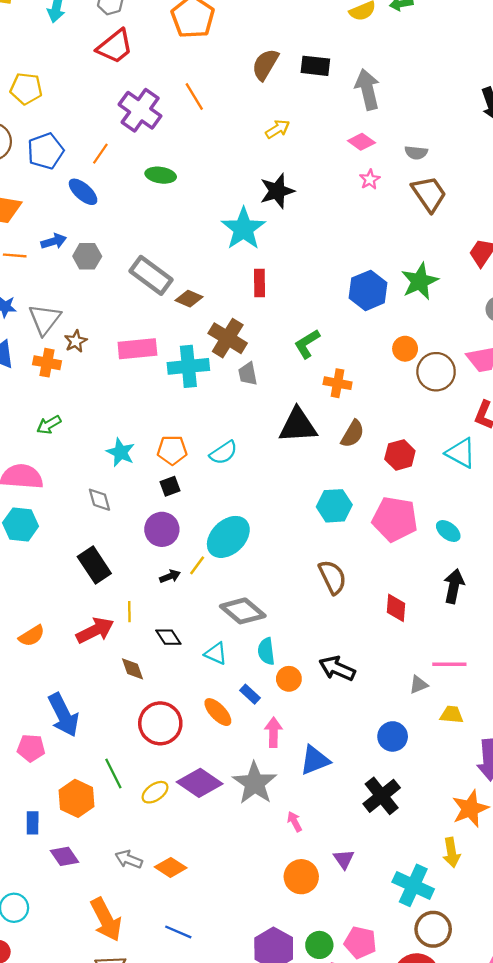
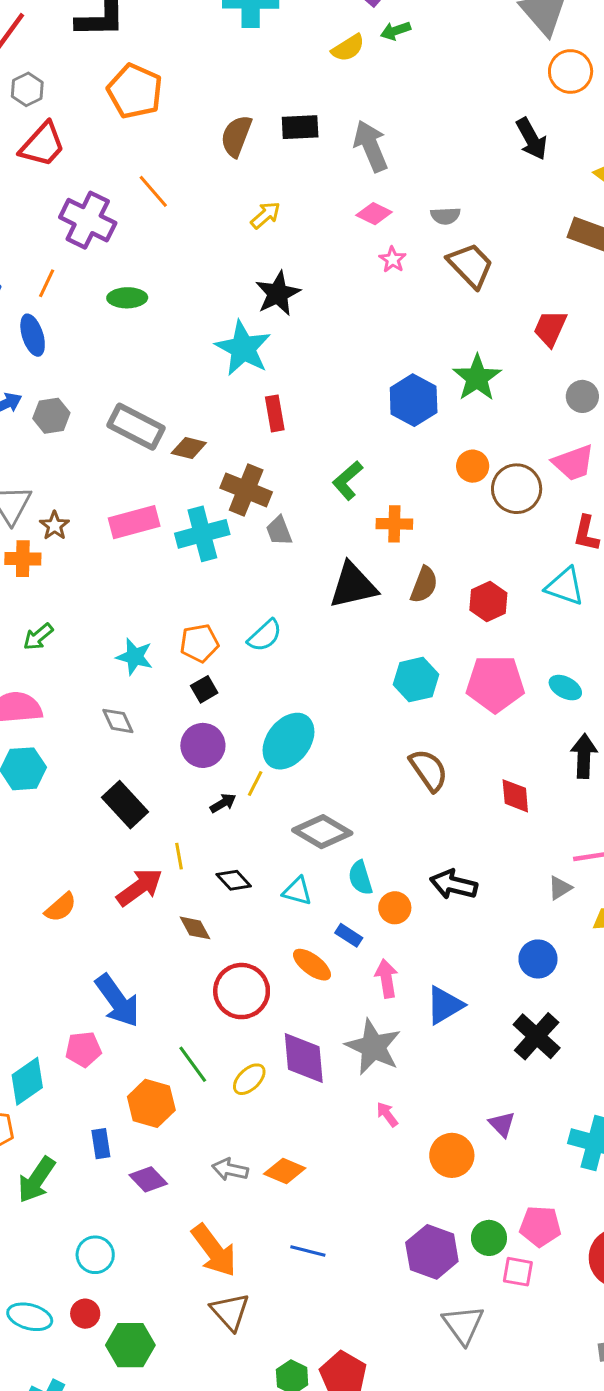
blue ellipse: (83, 192) -> (33, 335), turned 40
purple diamond: (200, 783) -> (304, 1058), turned 60
pink arrow: (295, 822) -> (387, 1114), moved

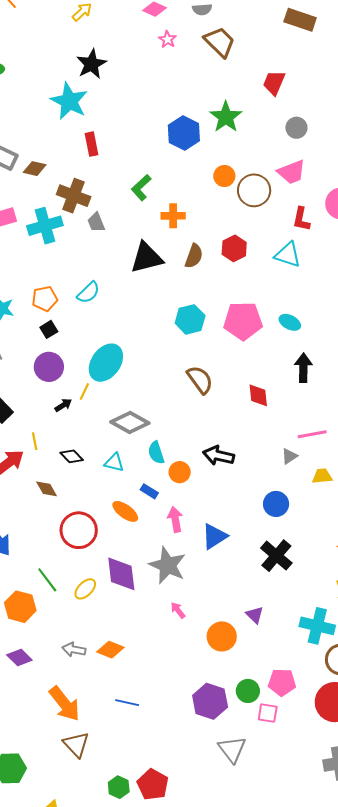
red hexagon: (488, 601) -> (234, 248), moved

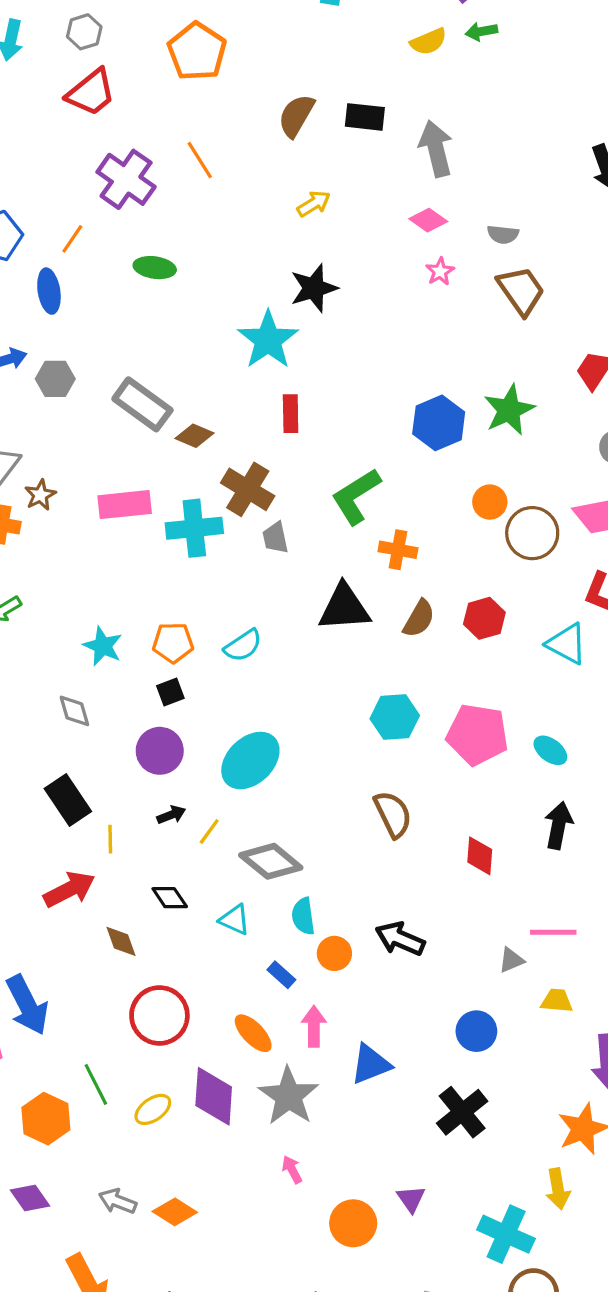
green L-shape: (141, 188) -> (356, 496), size x1.4
yellow line: (84, 391) -> (209, 831), moved
yellow line: (35, 441) -> (110, 839), moved
orange ellipse: (125, 511) -> (253, 1033), moved

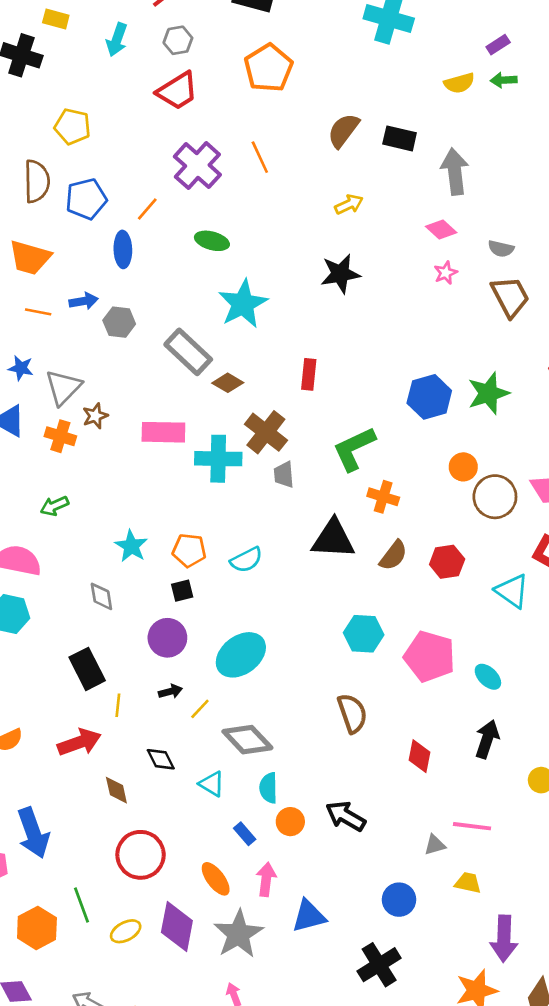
cyan star: (268, 340) -> (243, 304), moved

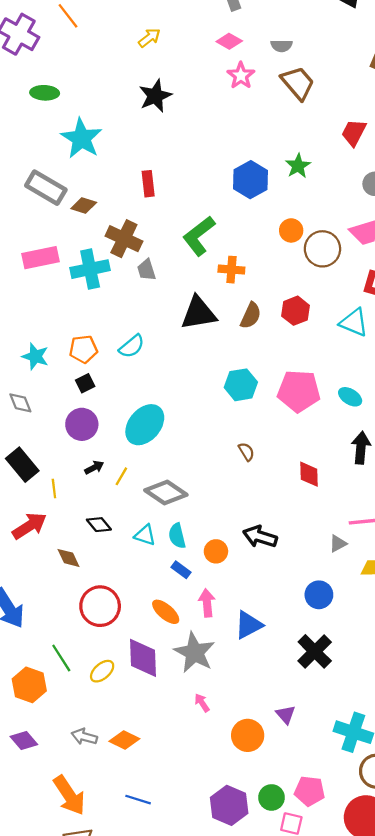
pink star: (446, 273) -> (241, 76), size x1.4
green star: (488, 393) -> (298, 166), size x0.7
brown semicircle: (352, 713) -> (246, 452), size x0.6
cyan semicircle: (269, 788) -> (177, 536), moved

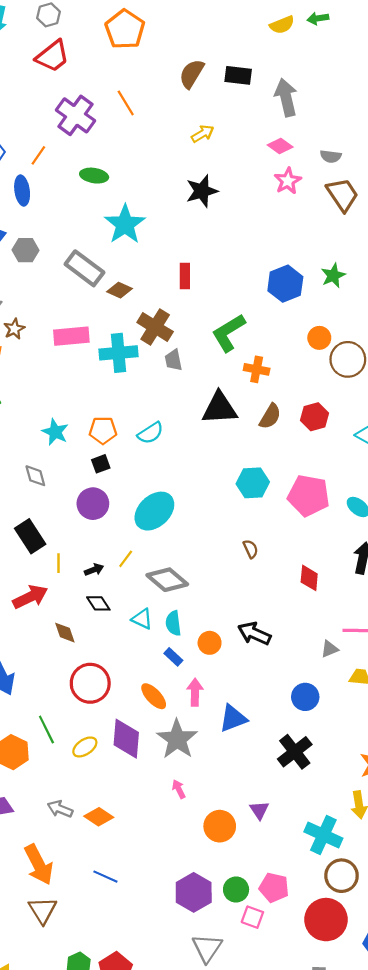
black arrow: (94, 468) -> (94, 570), moved

